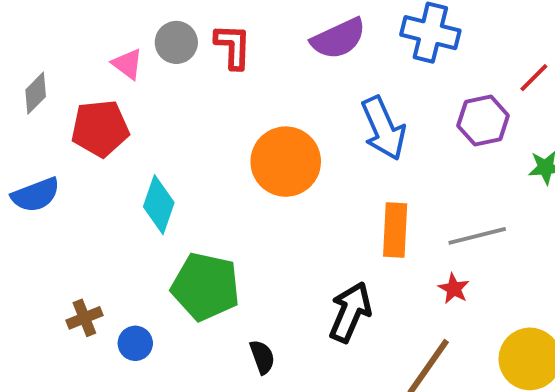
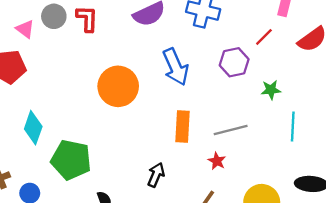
cyan diamond: (159, 205) -> (33, 128), moved
black arrow: (350, 312) -> (156, 175), size x0.7

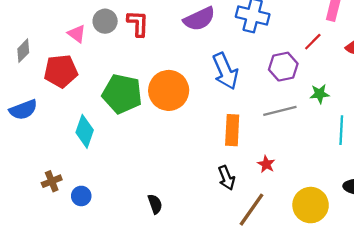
gray line: (231, 130) -> (280, 111), moved
green pentagon: (71, 160) -> (122, 94), moved
black arrow: (156, 175) -> (227, 178), moved, turned 135

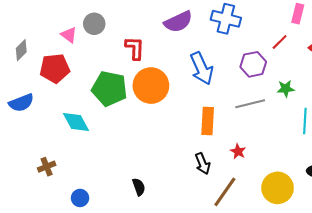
red L-shape: (138, 23) -> (135, 48), moved
cyan diamond: (85, 131) -> (76, 122), turned -48
blue circle: (81, 196) -> (80, 198), moved

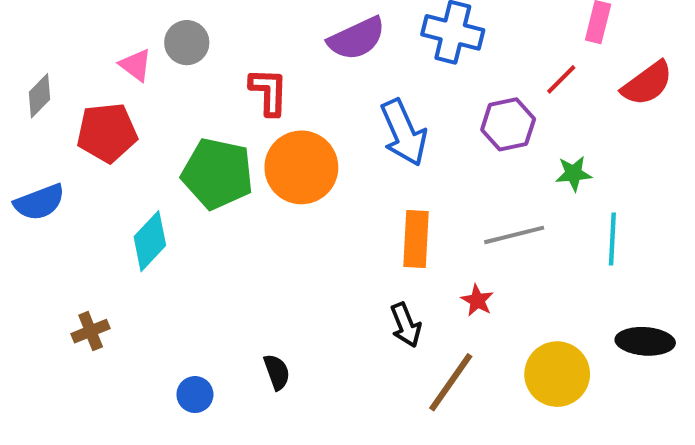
gray line: (250, 104) -> (514, 235), moved
cyan diamond: (76, 122) -> (150, 241), turned 72
blue circle: (80, 198) -> (195, 395), moved

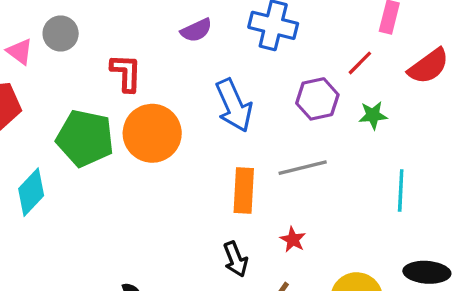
purple semicircle: (357, 38) -> (196, 30), size x0.7
green star: (574, 174) -> (373, 115), moved
gray line: (514, 235) -> (303, 168), moved

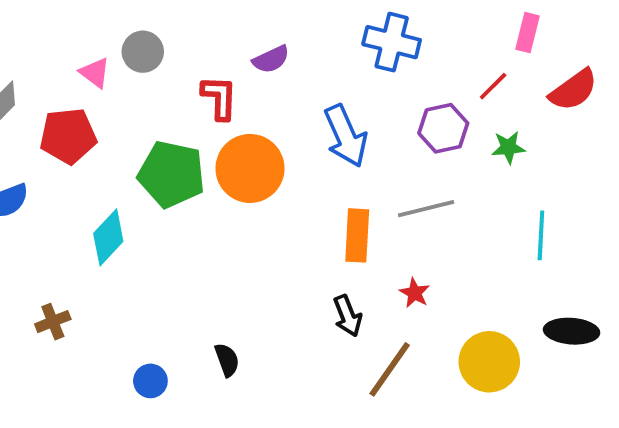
purple semicircle: (196, 30) -> (271, 59), moved

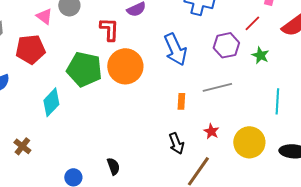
green star: (508, 147) -> (260, 55), turned 30
orange rectangle: (357, 235) -> (181, 101), size x0.6
brown cross: (53, 322) -> (22, 146), turned -30
yellow circle: (489, 362) -> (249, 142), moved

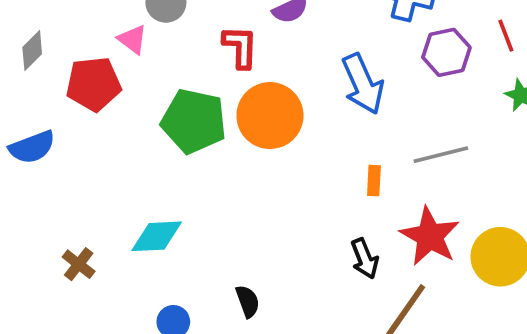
pink triangle: (44, 16) -> (132, 39), moved
red line: (252, 23) -> (506, 36), turned -66
purple hexagon: (226, 45) -> (446, 52), moved
cyan diamond: (51, 102) -> (157, 236), moved, turned 44
red star: (211, 131) -> (430, 236), size x2.0

